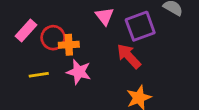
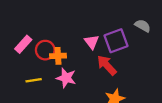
pink triangle: (105, 16) -> (92, 42), moved

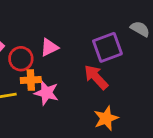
pink triangle: (92, 42) -> (49, 47), moved, turned 42
orange cross: (58, 56) -> (31, 80), moved

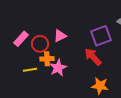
pink star: (46, 93) -> (58, 68), turned 30
orange star: (106, 118) -> (100, 86), turned 30

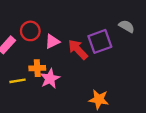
red circle: (40, 44) -> (30, 31), moved
red arrow: (93, 57) -> (78, 50), moved

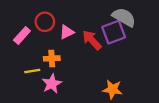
gray semicircle: (127, 26) -> (124, 17), moved, size x1.5
pink star: (50, 79) -> (52, 84), moved

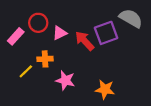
gray semicircle: (124, 17) -> (131, 18), moved
yellow line: (32, 71) -> (26, 71), turned -35
pink star: (52, 84) -> (65, 80), moved, turned -30

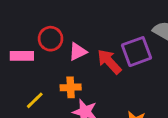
pink rectangle: (16, 36) -> (22, 56), turned 48
orange cross: (45, 59) -> (71, 87), moved

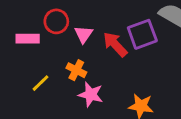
pink triangle: (78, 52) -> (84, 34), turned -30
orange cross: (71, 87) -> (76, 70), turned 30

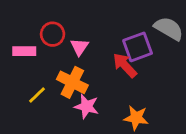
red arrow: (115, 44) -> (125, 65), moved
orange cross: (76, 70) -> (72, 82), size x1.5

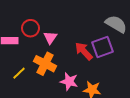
purple square: (138, 47) -> (103, 47), moved
pink star: (87, 106) -> (69, 81), moved

